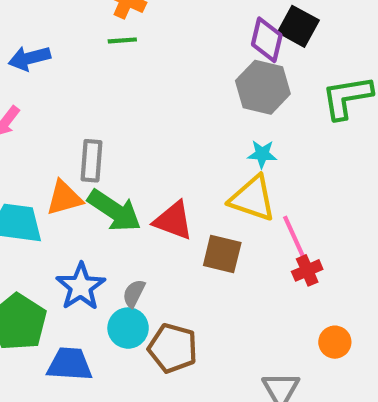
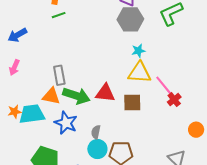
orange triangle: (64, 198) -> (51, 96), turned 42
blue star: (81, 287) -> (66, 123), moved

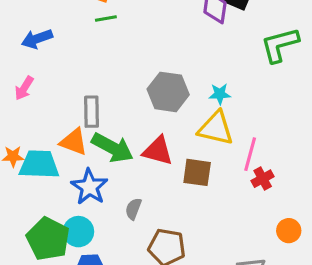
gray hexagon: (130, 19) -> (168, 92), moved
pink line: (164, 85) -> (250, 154), turned 45
cyan circle: (97, 149) -> (78, 232), moved

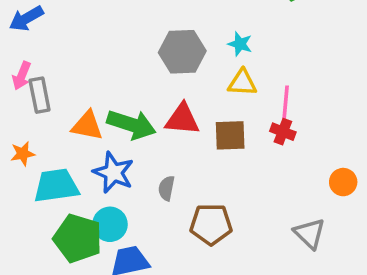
cyan star: (220, 94) -> (240, 44), turned 30
gray rectangle: (91, 112) -> (40, 95), moved
yellow triangle: (216, 128) -> (242, 83), size x0.7
cyan trapezoid: (39, 165) -> (56, 186), moved
red cross: (263, 179) -> (283, 132), moved, turned -30

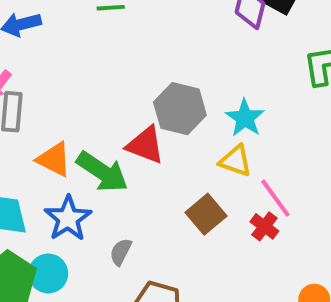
cyan star: (240, 44) -> (245, 118), size x1.4
pink line: (285, 105) -> (275, 198), turned -57
red triangle: (182, 119) -> (145, 145), moved
brown square: (230, 135) -> (206, 214), turned 36

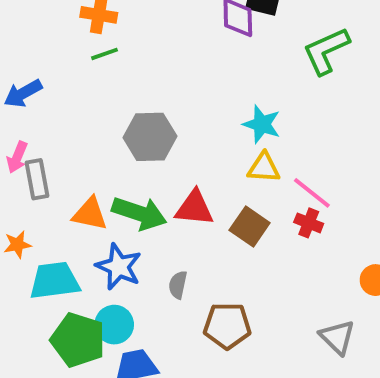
gray hexagon: (180, 109) -> (150, 137), moved
red triangle: (145, 145) -> (194, 208), moved

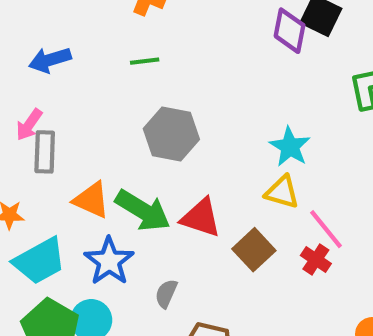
green line: (104, 54) -> (145, 61), moved
cyan trapezoid: (55, 281) -> (40, 261), turned 146

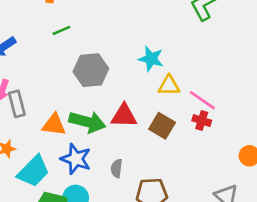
cyan star: (290, 147) -> (151, 59), moved

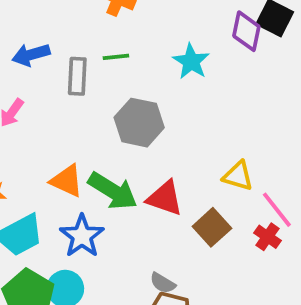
cyan star: (151, 59) -> (191, 61), moved
gray rectangle: (17, 104) -> (77, 76), moved
gray semicircle: (117, 168) -> (163, 283), moved, turned -84

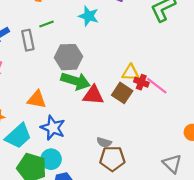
green arrow: (113, 191) -> (76, 81), moved
brown square: (212, 227) -> (122, 93), moved
red cross: (267, 237) -> (141, 82), moved

